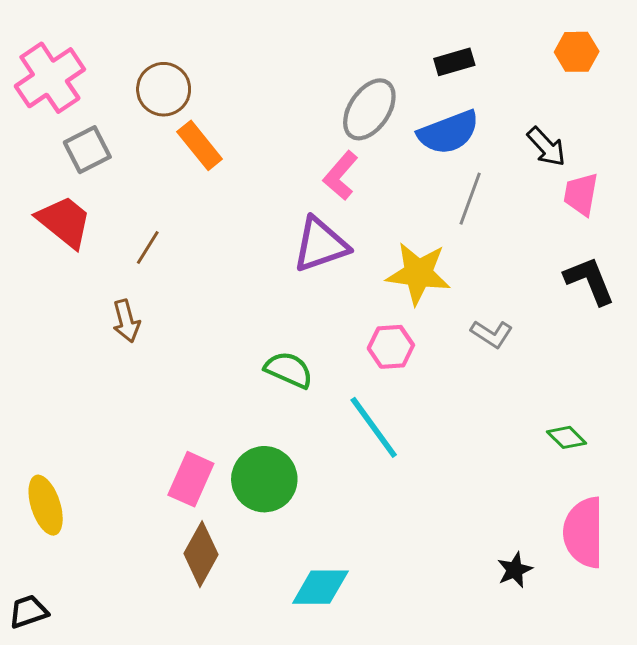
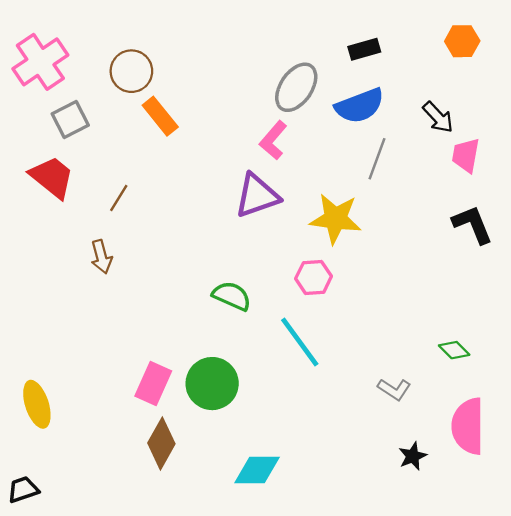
gray L-shape: (492, 334) -> (394, 389), moved

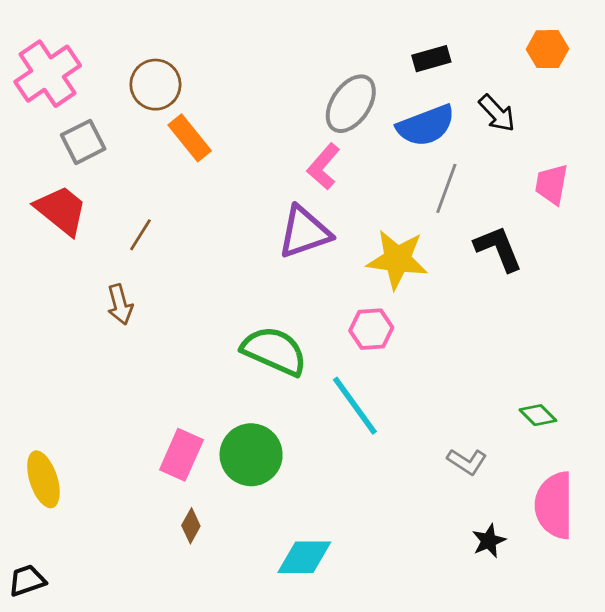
black arrow: (438, 117) -> (497, 113), moved
black L-shape: (473, 224) -> (498, 248), moved
green semicircle: (232, 296) -> (274, 351), size x1.4
brown diamond: (161, 443) -> (191, 526), size x0.6

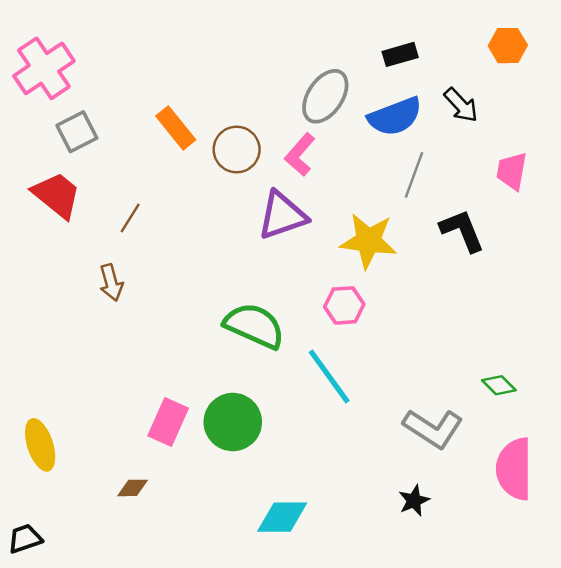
brown circle: (155, 85) -> (237, 150), moved
gray L-shape: (467, 462) -> (433, 428), size x1.6
brown diamond: (191, 526) -> (133, 488), moved, turned 60
black star: (489, 541) -> (414, 501), moved

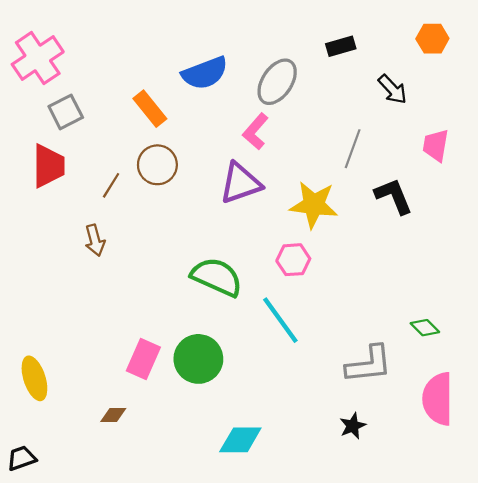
blue semicircle: (395, 117) -> (205, 73), moved
brown circle: (237, 150) -> (157, 165), moved
red trapezoid: (57, 195) -> (48, 166), turned 51
gray L-shape: (433, 428) -> (369, 364), turned -39

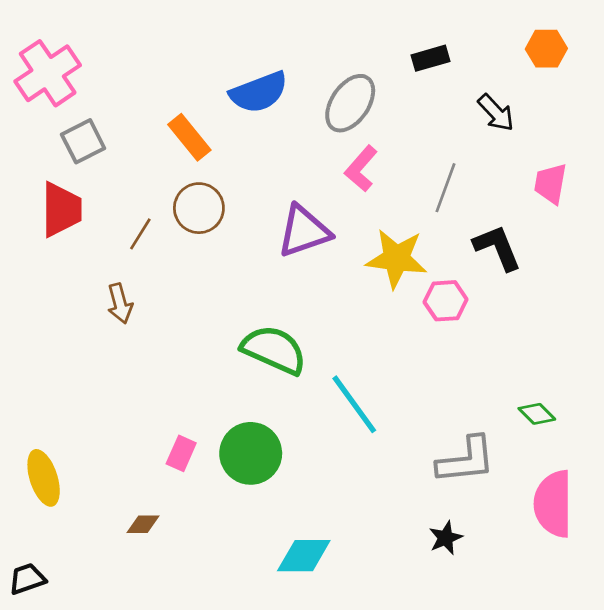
pink L-shape: (256, 131) -> (361, 169), moved
pink hexagon: (293, 260) -> (446, 301), moved
pink rectangle: (143, 359) -> (181, 453), size x0.7

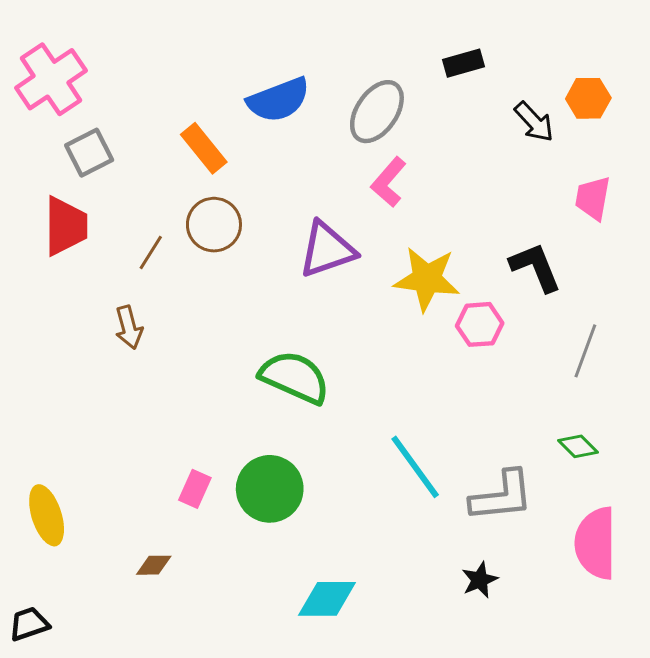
orange hexagon: (546, 49) -> (588, 98), moved
gray line: (446, 188) -> (585, 351), moved
cyan line: (354, 404) -> (415, 467), moved

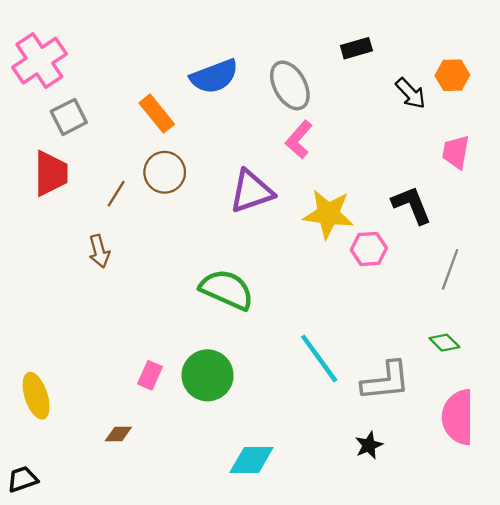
gray ellipse: (377, 112) -> (290, 85), turned -63

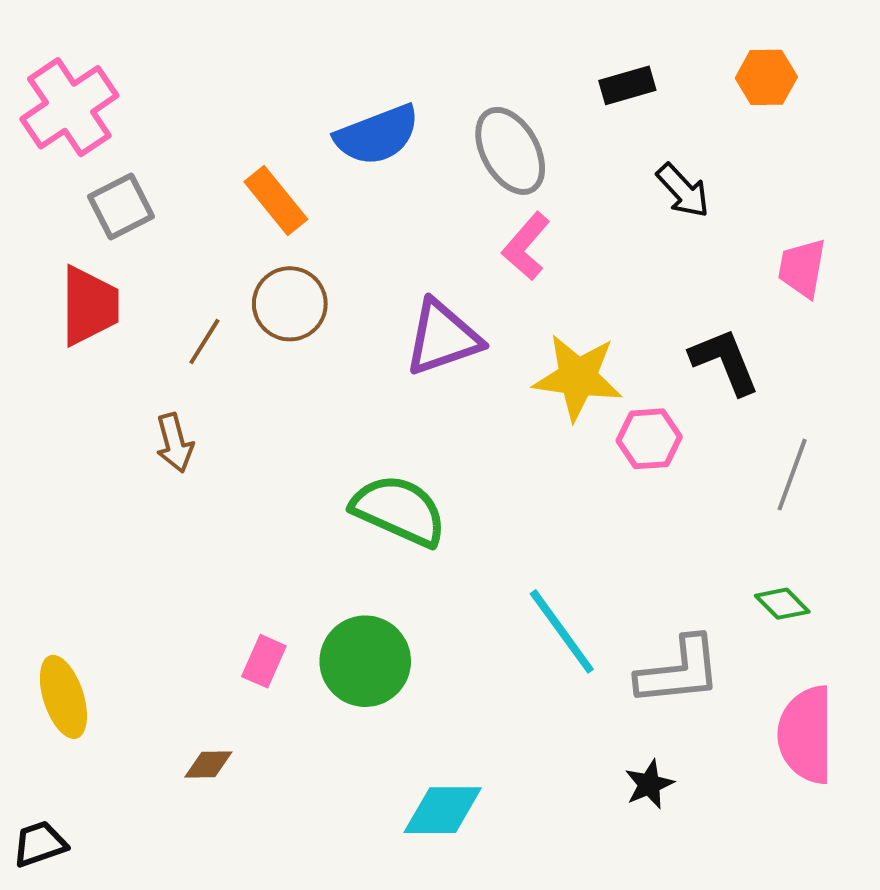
orange hexagon: (452, 75) -> (766, 77), moved
black arrow: (411, 93) -> (683, 191), moved

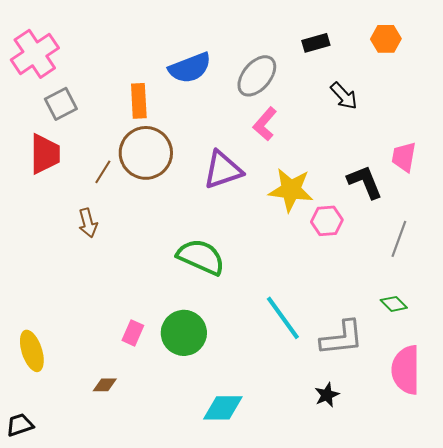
gray ellipse: (510, 151) -> (257, 76), turned 69
orange rectangle: (276, 201) -> (139, 101), turned 36
pink trapezoid: (802, 268) -> (404, 157), moved
brown circle: (290, 304) -> (146, 153), size x1.4

